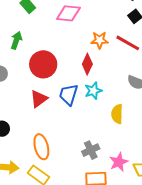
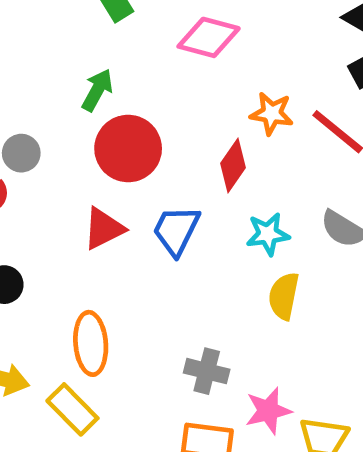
green arrow: (16, 40) -> (97, 90), moved
cyan star: (93, 91) -> (268, 234), moved
gray cross: (91, 150) -> (207, 371), turned 30

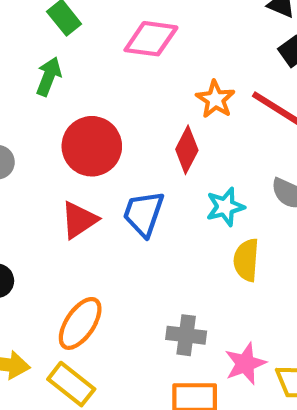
green arrow: (97, 90) -> (49, 76), moved
orange star: (272, 113) -> (215, 99), turned 30
orange ellipse: (91, 343) -> (80, 323), turned 46

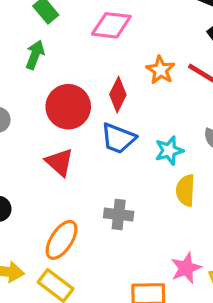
red diamond: (187, 150) -> (118, 95), moved
blue trapezoid: (144, 214) -> (118, 138), moved, turned -87
red triangle: (79, 220) -> (59, 162), turned -44
gray cross: (186, 335) -> (119, 215), moved

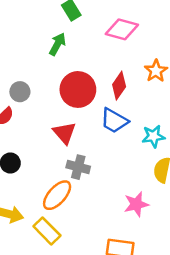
gray cross: (119, 215) -> (78, 167), moved
pink star: (186, 268) -> (136, 204), moved

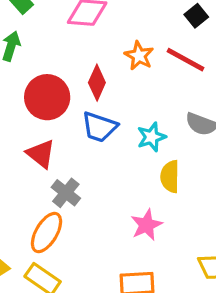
gray cross: (78, 167) -> (66, 193), turned 35

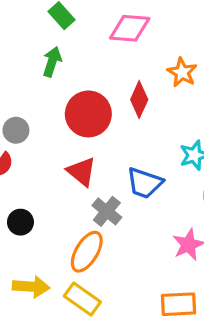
blue trapezoid: (99, 127) -> (145, 183), moved

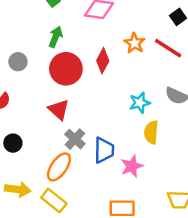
green arrow: (52, 62) -> (56, 37), moved
gray circle: (16, 130) -> (18, 62), moved
blue trapezoid: (145, 183) -> (104, 150), moved, turned -112

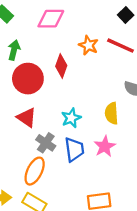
cyan star: (140, 103) -> (71, 118), moved
yellow semicircle: (151, 132) -> (112, 113), moved
pink star: (132, 166) -> (105, 146), moved

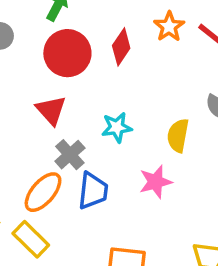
blue trapezoid: (74, 149) -> (93, 191), moved

